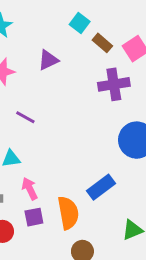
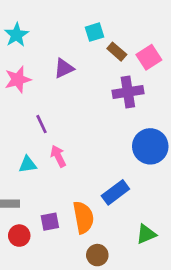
cyan square: (80, 23) -> (95, 32), turned 36
purple line: (25, 117) -> (42, 124), turned 36
pink arrow: (30, 189) -> (58, 156), moved

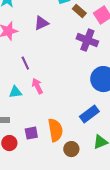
purple cross: (128, 92) -> (87, 40), turned 30
blue rectangle: (115, 192) -> (89, 114), moved
brown circle: (97, 255) -> (71, 149), moved

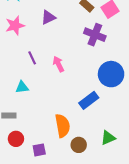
pink arrow: (37, 86) -> (58, 64), moved
blue rectangle: (89, 114) -> (89, 100), moved
purple square: (31, 133) -> (39, 150), moved

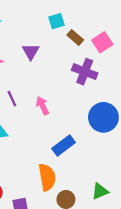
purple triangle: (48, 17) -> (31, 52), turned -35
blue rectangle: (89, 100) -> (64, 145), moved

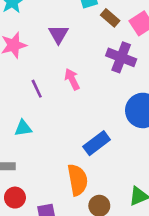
pink arrow: (42, 106) -> (72, 79), moved

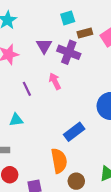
brown rectangle: (110, 18) -> (85, 33), turned -56
purple cross: (121, 57) -> (69, 52), moved

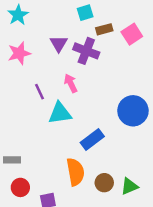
cyan triangle: (16, 120) -> (60, 113), moved, size x1.5
brown circle: (76, 181) -> (104, 183), moved

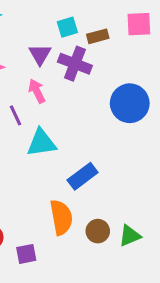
cyan square: (85, 13) -> (67, 27), moved
pink square: (132, 34) -> (139, 24), moved, turned 30
pink arrow: (71, 83) -> (37, 91), moved
blue circle: (133, 111) -> (130, 103), moved

